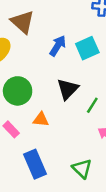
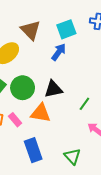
cyan square: (87, 48) -> (66, 29), moved
black triangle: (68, 89) -> (53, 89), moved, turned 30
orange triangle: (41, 120) -> (41, 113), size x1.5

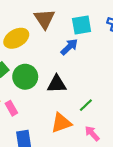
orange triangle: (41, 113) -> (61, 123), moved, turned -40

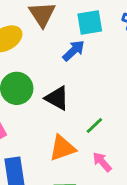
black triangle: (57, 84) -> (57, 98), turned 30

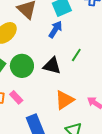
green line: (94, 126) -> (76, 55), moved

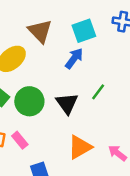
black triangle: (52, 66) -> (67, 103), turned 36

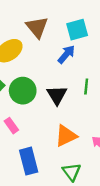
green line: (98, 92) -> (86, 87), turned -35

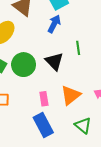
pink rectangle: (11, 126) -> (44, 99), moved, turned 40

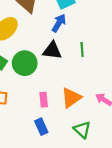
black triangle: (54, 61) -> (52, 51), moved, turned -42
blue rectangle: (43, 125) -> (41, 127), size x0.7

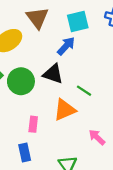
green line: (82, 49) -> (84, 91), moved, turned -64
orange triangle: (71, 98) -> (65, 110), moved

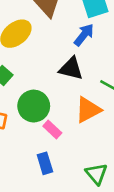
green circle: (21, 81) -> (34, 106), moved
pink rectangle: (33, 124) -> (52, 129), turned -49

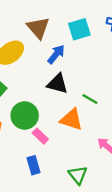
blue arrow: (84, 35) -> (56, 54), moved
orange triangle: (88, 110) -> (71, 119), turned 45

